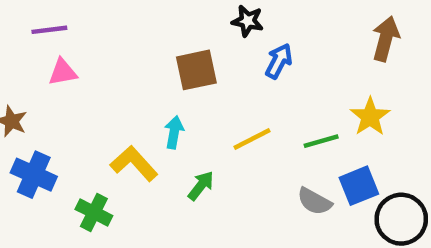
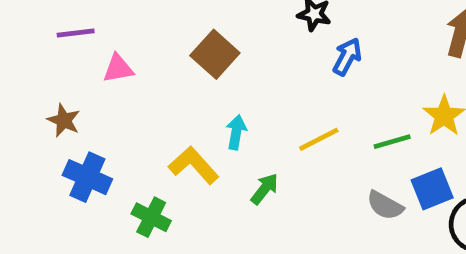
purple line: (49, 30) -> (76, 33), moved
brown square: (196, 70) -> (215, 54), moved, turned -36

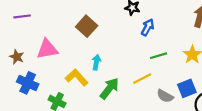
pink triangle: (118, 68) -> (47, 49), moved, size x1.5
yellow line: (319, 139) -> (142, 79), moved
green line: (392, 142) -> (159, 56), moved
green arrow: (265, 189) -> (109, 88), size x1.5

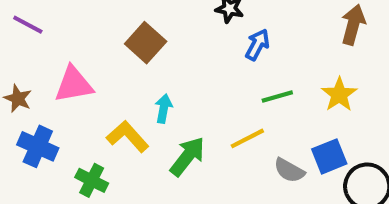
purple line: (22, 16) -> (28, 25), turned 35

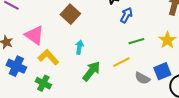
pink triangle: (74, 85) -> (34, 35), turned 45
yellow L-shape: (128, 136) -> (48, 57), moved

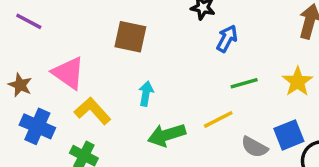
brown square: (70, 14) -> (130, 37), turned -30
green arrow: (91, 71) -> (167, 135), turned -145

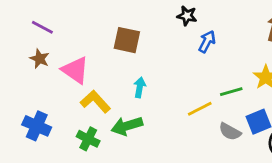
green line: (244, 83) -> (231, 92), moved
brown star: (20, 85) -> (40, 59), moved
blue cross: (37, 126) -> (37, 126), moved
green arrow: (167, 135) -> (127, 126), moved

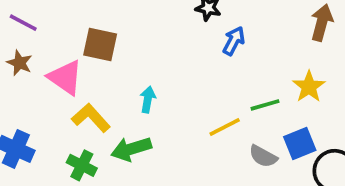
brown square: (127, 40) -> (100, 45), moved

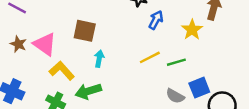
brown square: (100, 45) -> (85, 31), moved
brown star: (20, 63) -> (18, 44), moved
yellow star: (309, 87) -> (192, 30), moved
yellow line: (225, 127) -> (150, 57), moved

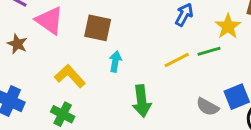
pink triangle: (45, 44) -> (49, 21), moved
green line: (176, 62) -> (209, 51), moved
green arrow: (88, 91) -> (142, 101), moved, turned -80

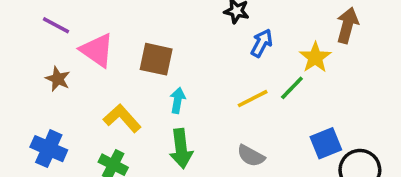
green line: (209, 51) -> (292, 88), turned -30
green arrow: (142, 101) -> (181, 149), moved
gray semicircle: (207, 107) -> (251, 156), moved

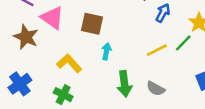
brown star: (58, 79) -> (26, 37), size x1.5
blue cross: (49, 149) -> (20, 84), turned 30
green arrow: (181, 149) -> (124, 84), moved

